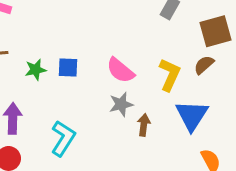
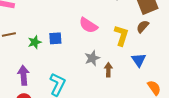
pink semicircle: (120, 70) -> (88, 25), moved
blue triangle: (192, 115) -> (139, 60), size x0.7

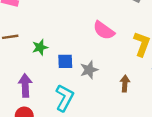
blue square: (55, 38) -> (65, 61), moved
gray star: (92, 58) -> (89, 70), moved

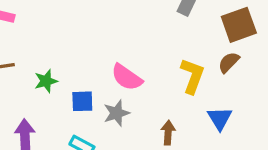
pink semicircle: (104, 30) -> (127, 77), moved

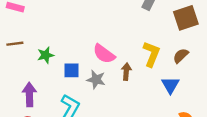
brown semicircle: (229, 62) -> (181, 56), moved
gray star: (117, 113) -> (96, 80), turned 30
brown arrow: (168, 133) -> (126, 72), moved

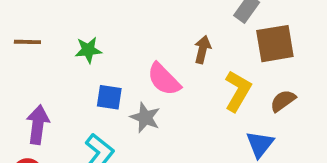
brown square: (186, 18) -> (275, 44), moved
green star: (46, 55) -> (88, 50), moved
brown arrow: (126, 72) -> (203, 50), moved

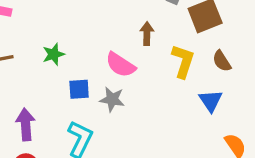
brown semicircle: (283, 101) -> (222, 61), turned -75

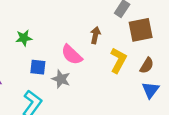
brown semicircle: (222, 61) -> (147, 65), turned -126
blue triangle: (211, 101) -> (150, 90), moved

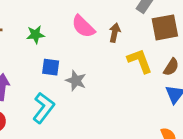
pink semicircle: (72, 55) -> (83, 27), moved
yellow L-shape: (118, 60) -> (140, 61), turned -50

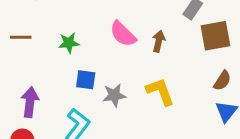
yellow L-shape: (140, 61) -> (160, 92), moved
gray star: (76, 81) -> (114, 95), turned -30

